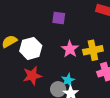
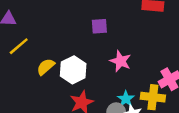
yellow cross: (93, 50) -> (153, 97), moved, turned 30

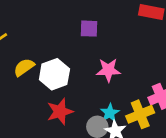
pink star: (120, 61) -> (108, 70), turned -30
yellow cross: (153, 97) -> (140, 114), turned -35

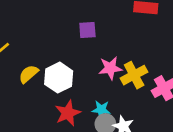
cyan star: (110, 113) -> (101, 110), moved, turned -30
yellow cross: (140, 114) -> (134, 75), moved

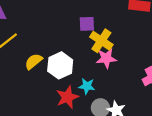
yellow cross: (134, 75) -> (101, 41), moved, turned -30
cyan star: (101, 110) -> (87, 86), moved

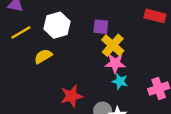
white hexagon: (60, 65) -> (57, 25), moved
cyan star: (87, 86) -> (120, 81), moved

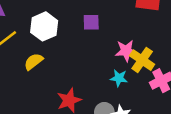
yellow cross: (113, 45) -> (142, 60), moved
pink star: (115, 63) -> (126, 51), moved

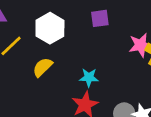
cyan star: (119, 78) -> (89, 78), moved

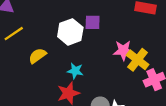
white hexagon: (50, 28) -> (70, 32), moved

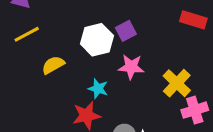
purple square: (93, 22) -> (126, 31), turned -35
pink star: (123, 50) -> (131, 67), moved

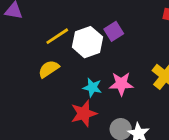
yellow line: (27, 34) -> (57, 36), moved
pink star: (131, 67) -> (121, 84), moved

